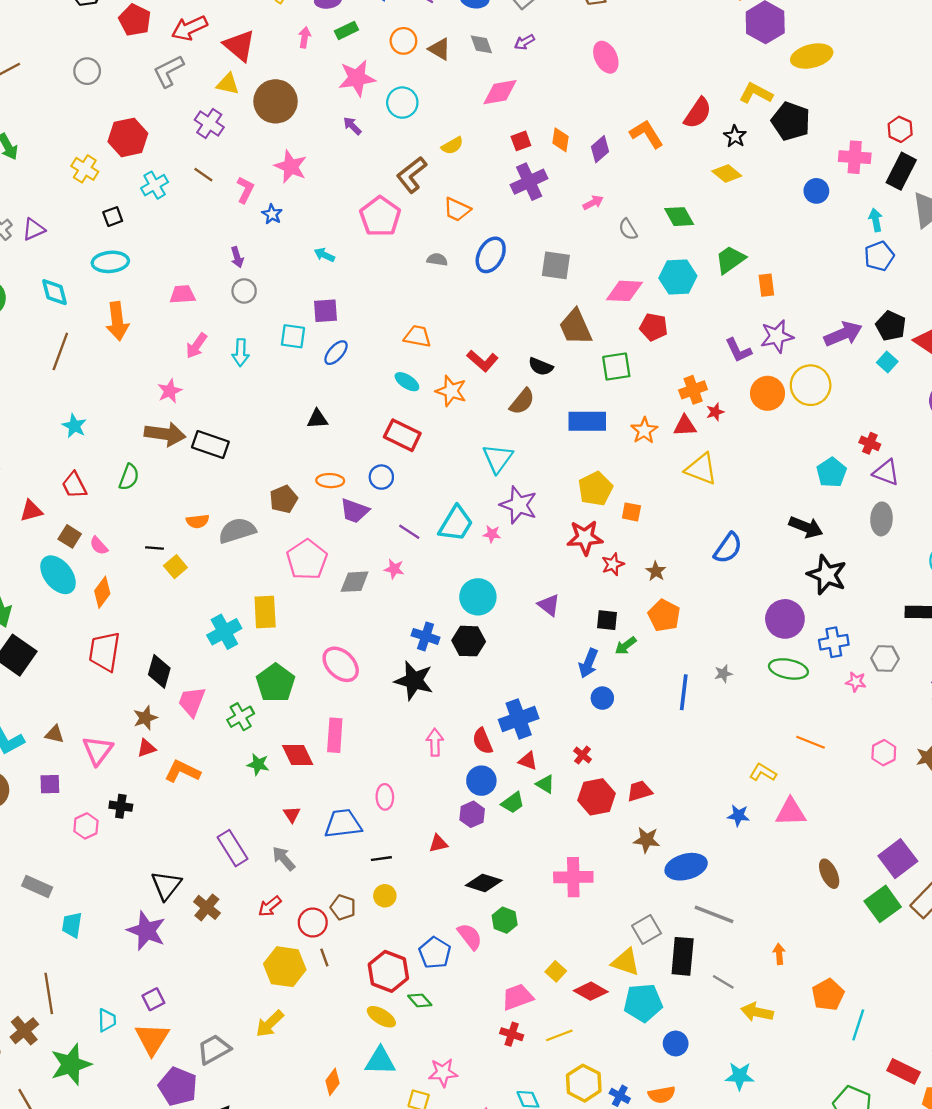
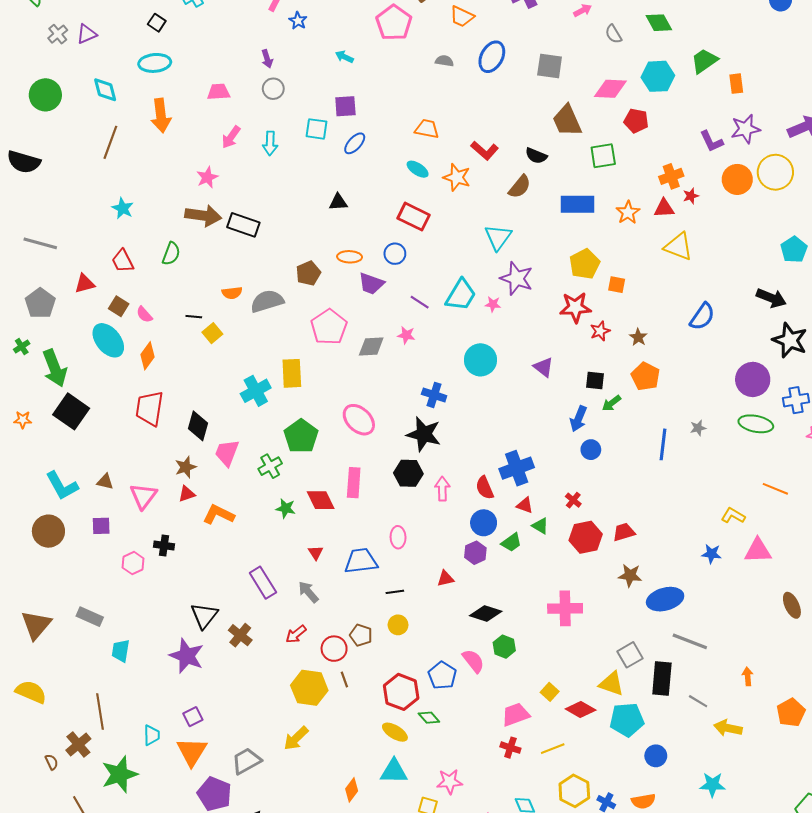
black square: (113, 217) -> (157, 23), turned -36
black hexagon: (469, 641) -> (408, 473), moved

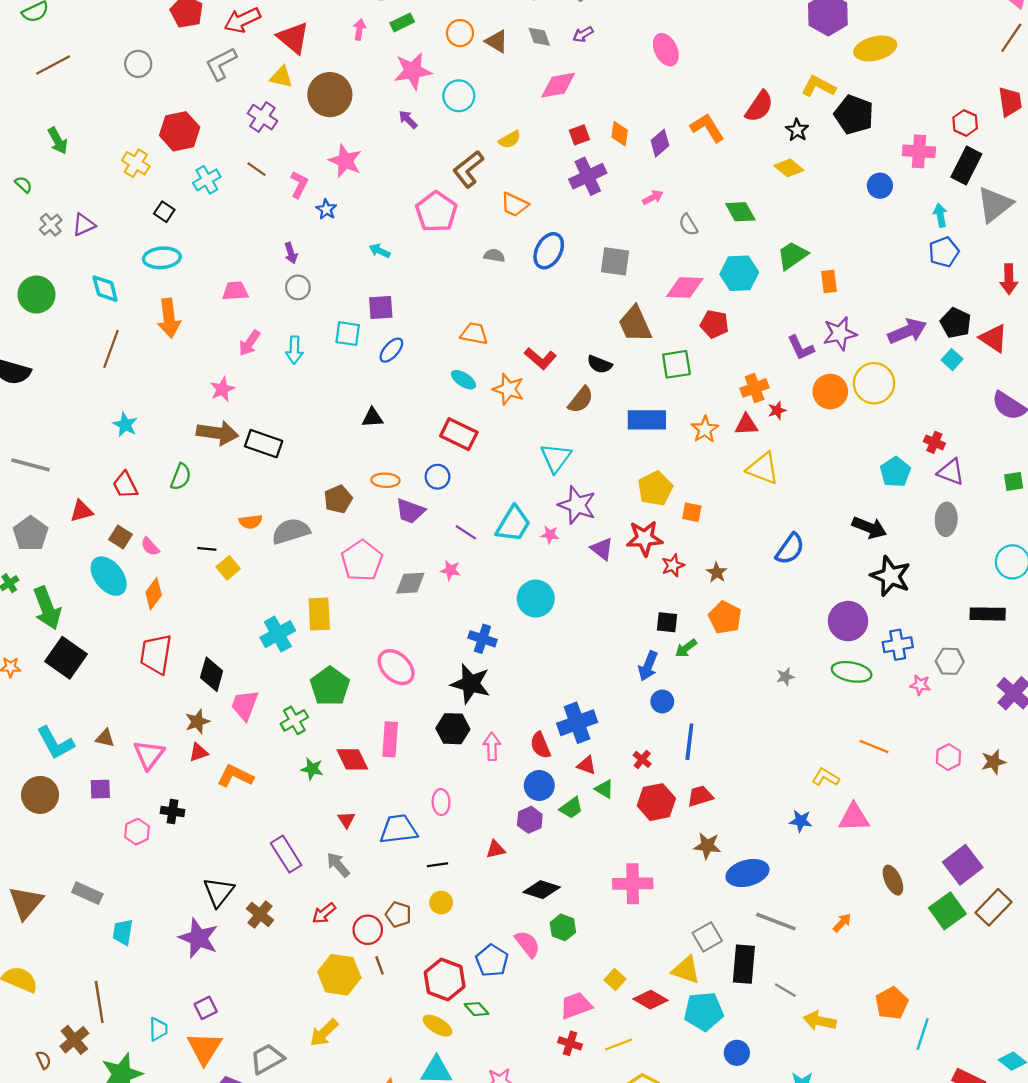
purple triangle: (543, 367) -> (602, 549), moved
blue line: (663, 444) -> (689, 742), moved
orange arrow: (748, 676) -> (842, 923), moved, turned 48

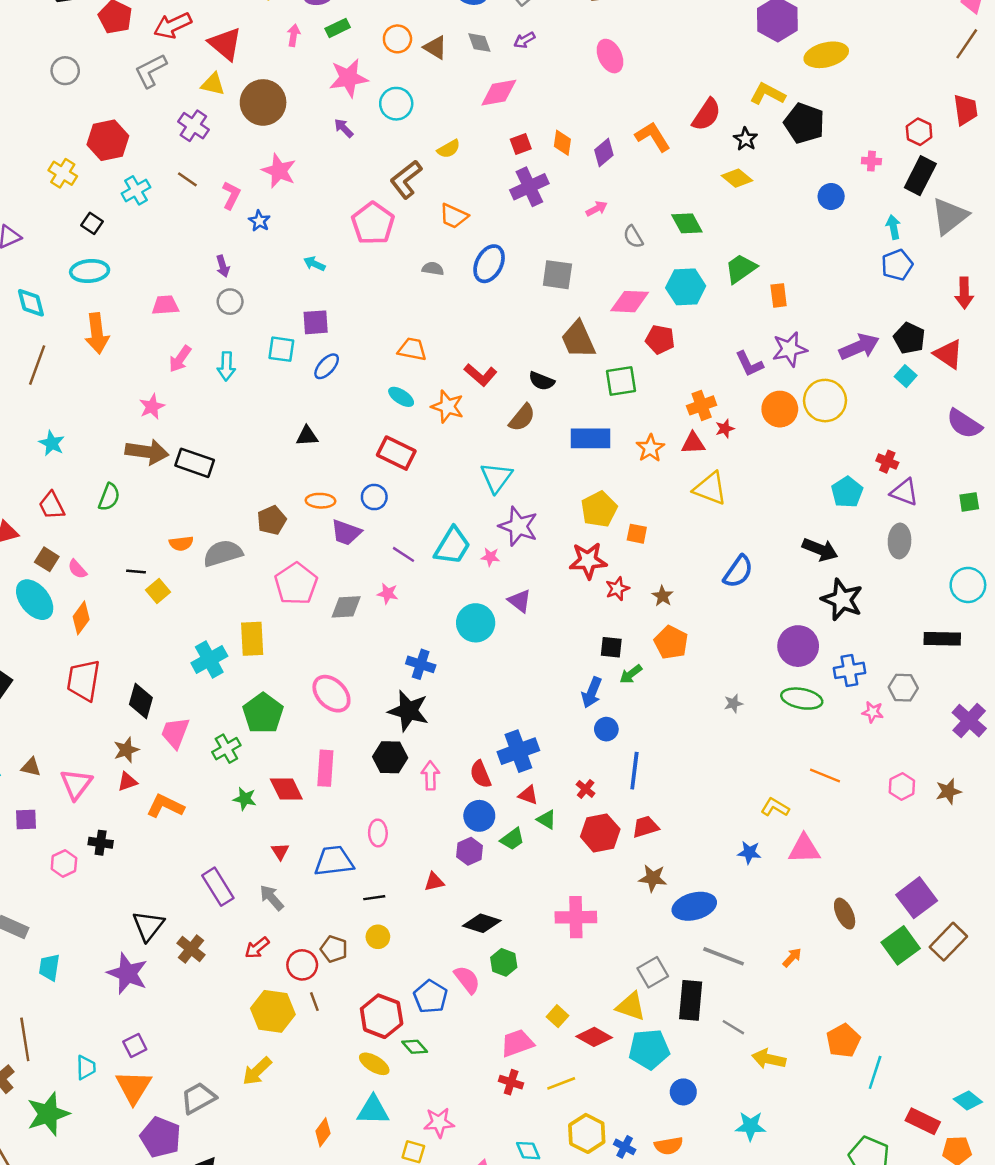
pink cross: (919, 151) -> (871, 161), size x0.6
purple triangle: (602, 549) -> (520, 601), moved

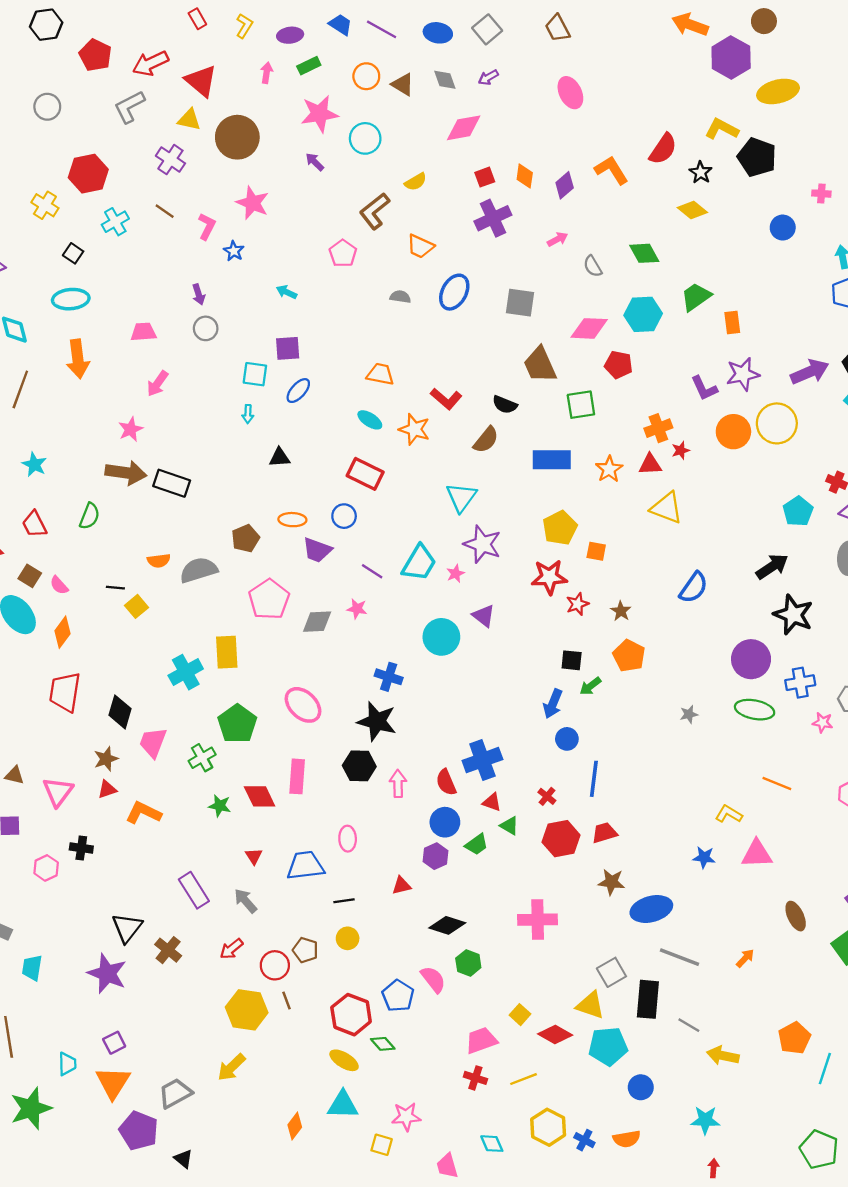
pink pentagon: (373, 223) -> (343, 253), size x0.7
cyan arrow: (226, 366) -> (248, 414), moved, size x0.7
black arrow: (820, 550) -> (772, 567), turned -56
pink star: (490, 557) -> (455, 574), turned -30

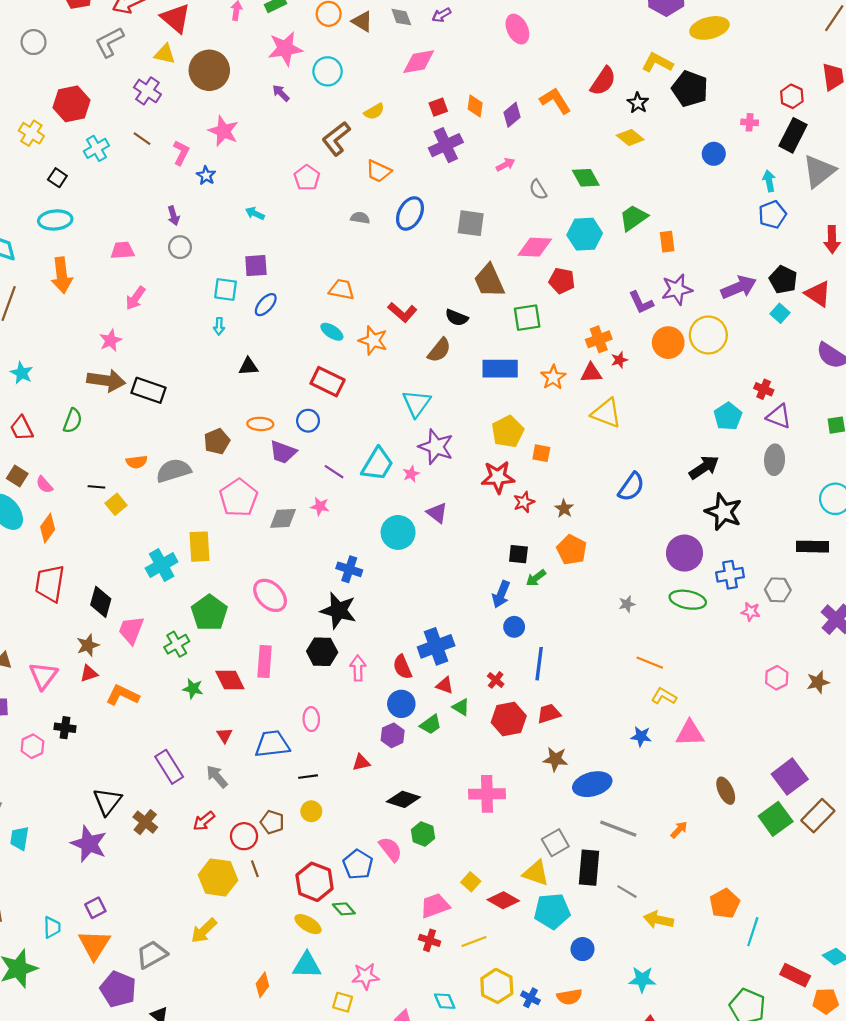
orange line: (777, 783) -> (650, 663), moved

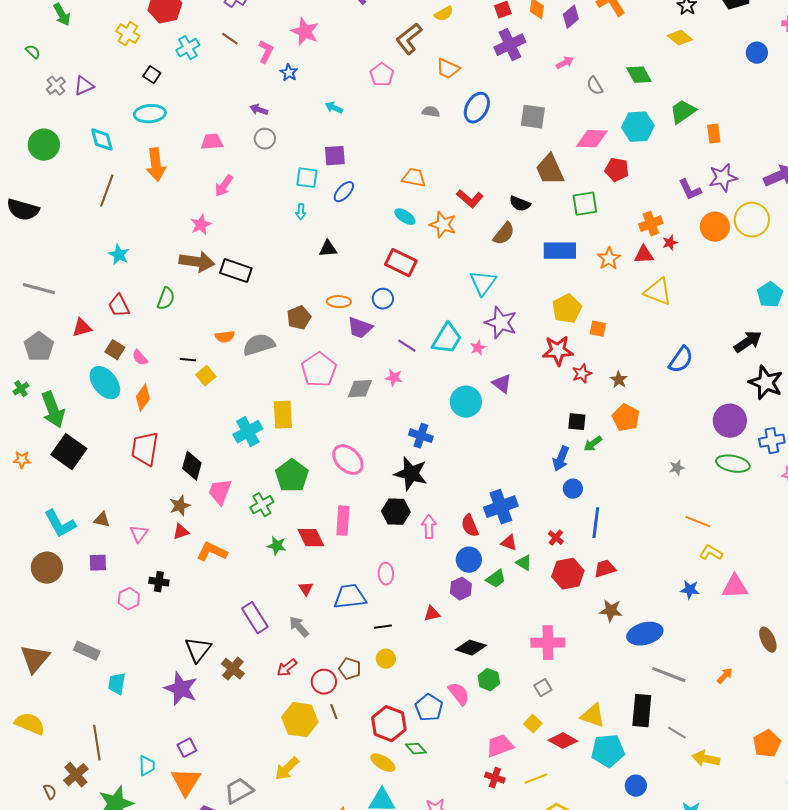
purple arrow: (173, 216) -> (259, 110), turned 126
pink triangle: (43, 676) -> (139, 534), size x0.7
gray square: (555, 843) -> (543, 688), moved, size x0.7

